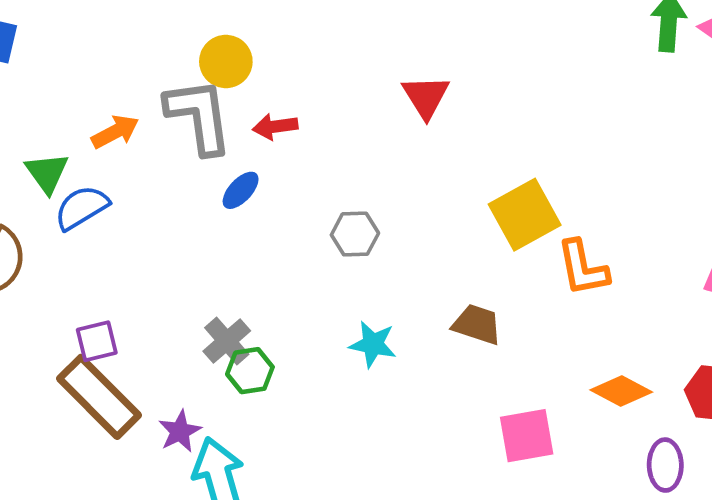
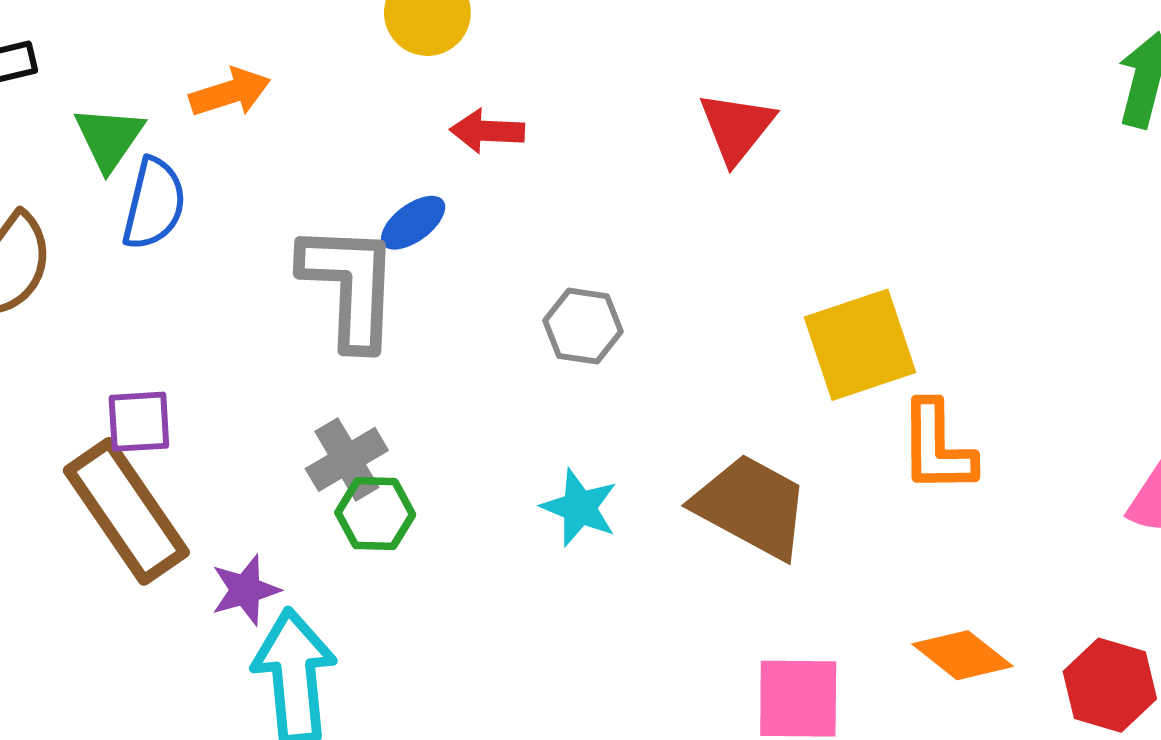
gray L-shape: (199, 116) -> (350, 286), moved
blue semicircle: (82, 208) -> (154, 204), turned 124
brown trapezoid: (477, 324) -> (752, 506), size x1.5

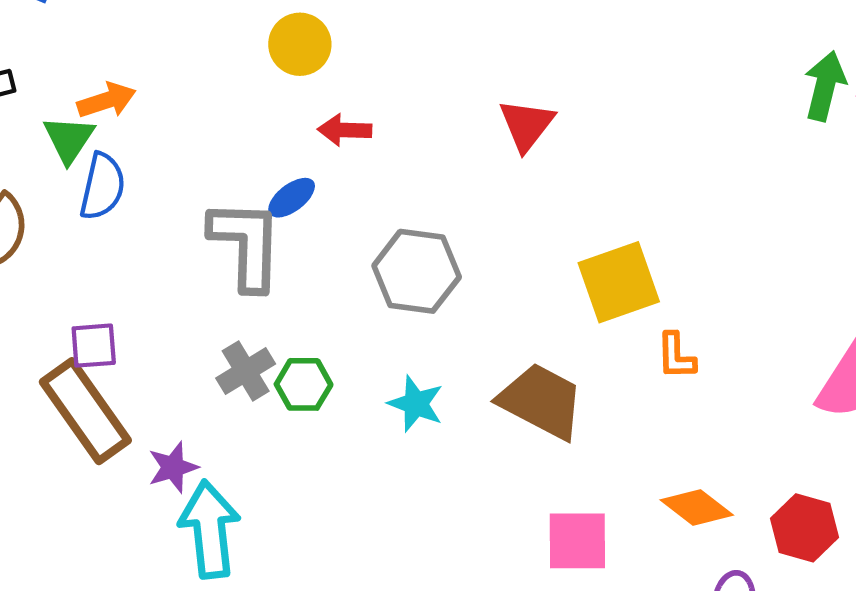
orange arrow: (230, 92) -> (107, 100), moved
gray hexagon: (583, 326) -> (417, 271), size x1.5
orange L-shape: (937, 447) -> (676, 356), size x0.7
green hexagon: (375, 514) -> (304, 384), moved

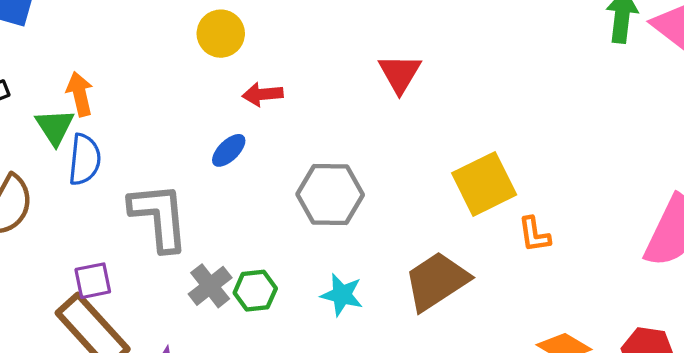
orange arrow: (107, 100) -> (80, 94), turned -78
gray L-shape: (246, 244) -> (159, 217), moved
brown trapezoid: (541, 401) -> (437, 281), turned -54

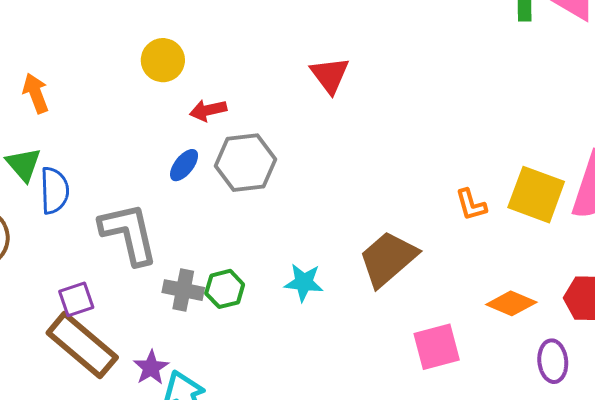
orange arrow: (80, 94) -> (36, 93), moved
yellow square: (484, 184) -> (536, 195), moved, turned -36
gray hexagon: (330, 195) -> (245, 163), moved
gray cross: (210, 286) -> (183, 290), turned -33

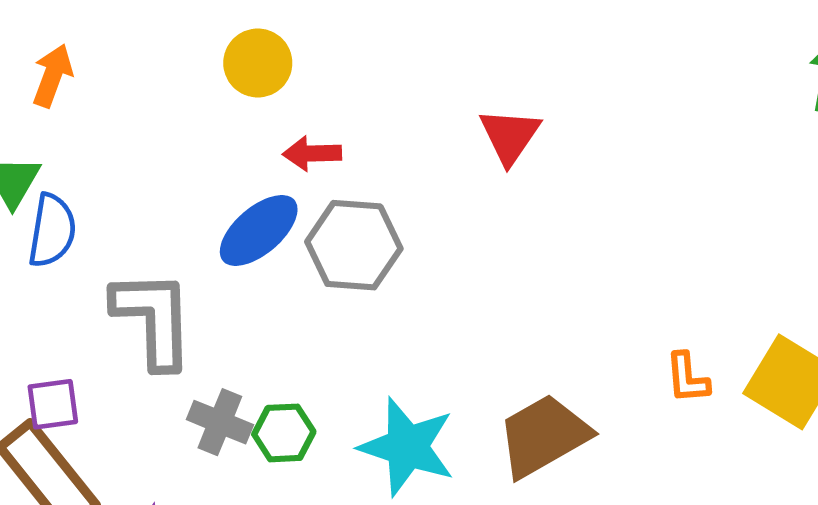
orange arrow: (36, 93) -> (52, 76), turned 30
blue ellipse: (184, 165) -> (259, 230), size x1.6
cyan star: (304, 282) -> (407, 447), size x1.6

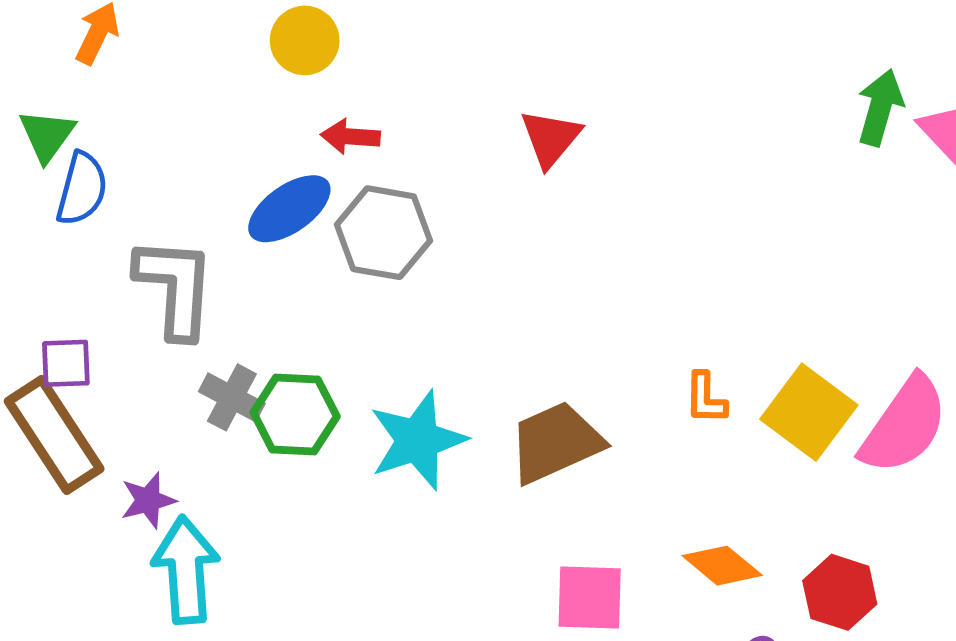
green hexagon: (284, 433) -> (295, 414), size x1.4
cyan star: (407, 447) -> (418, 440), turned 30

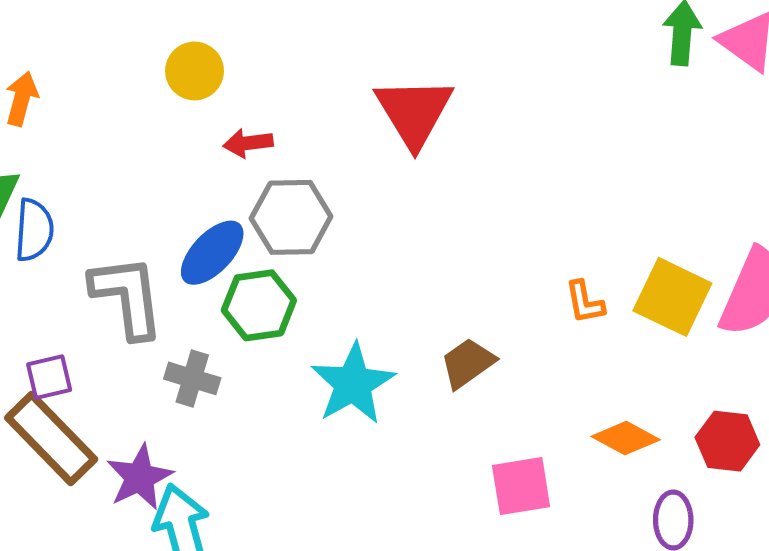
red triangle: (551, 138) -> (414, 112), size x1.5
blue ellipse: (289, 209) -> (212, 253), moved
green hexagon: (295, 414) -> (259, 305), moved
brown trapezoid: (556, 442) -> (468, 363), size x0.7
purple star: (148, 500) -> (140, 477), size x1.4

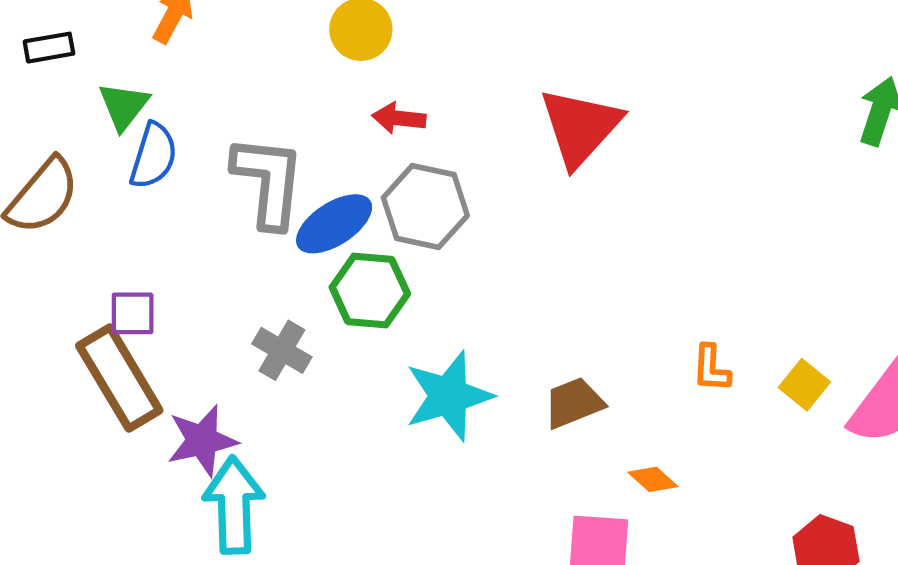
gray L-shape: (127, 296) -> (268, 181), moved
yellow square: (672, 297) -> (804, 385), size x0.6
orange diamond: (626, 438) -> (653, 479), moved, size x0.7

